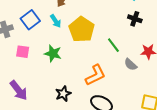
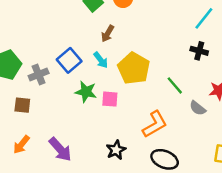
pink square: (23, 52) -> (110, 99), moved
green star: (53, 54) -> (86, 92), moved

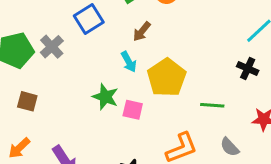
blue square: (69, 60) -> (89, 19), moved
gray cross: (39, 74) -> (52, 47), moved, turned -30
green line: (175, 85) -> (212, 105), turned -54
gray semicircle: (198, 108) -> (230, 147), moved

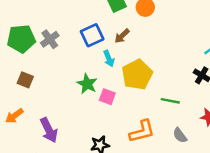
blue square: (89, 19) -> (92, 35), moved

